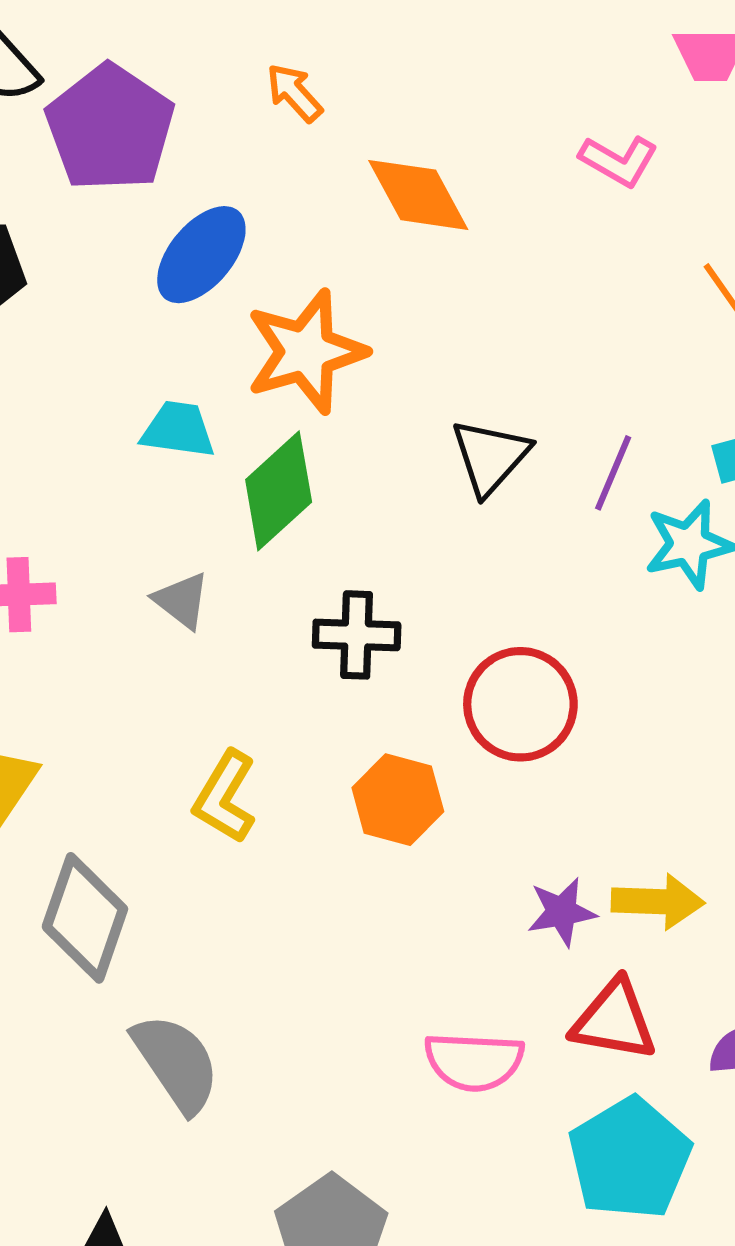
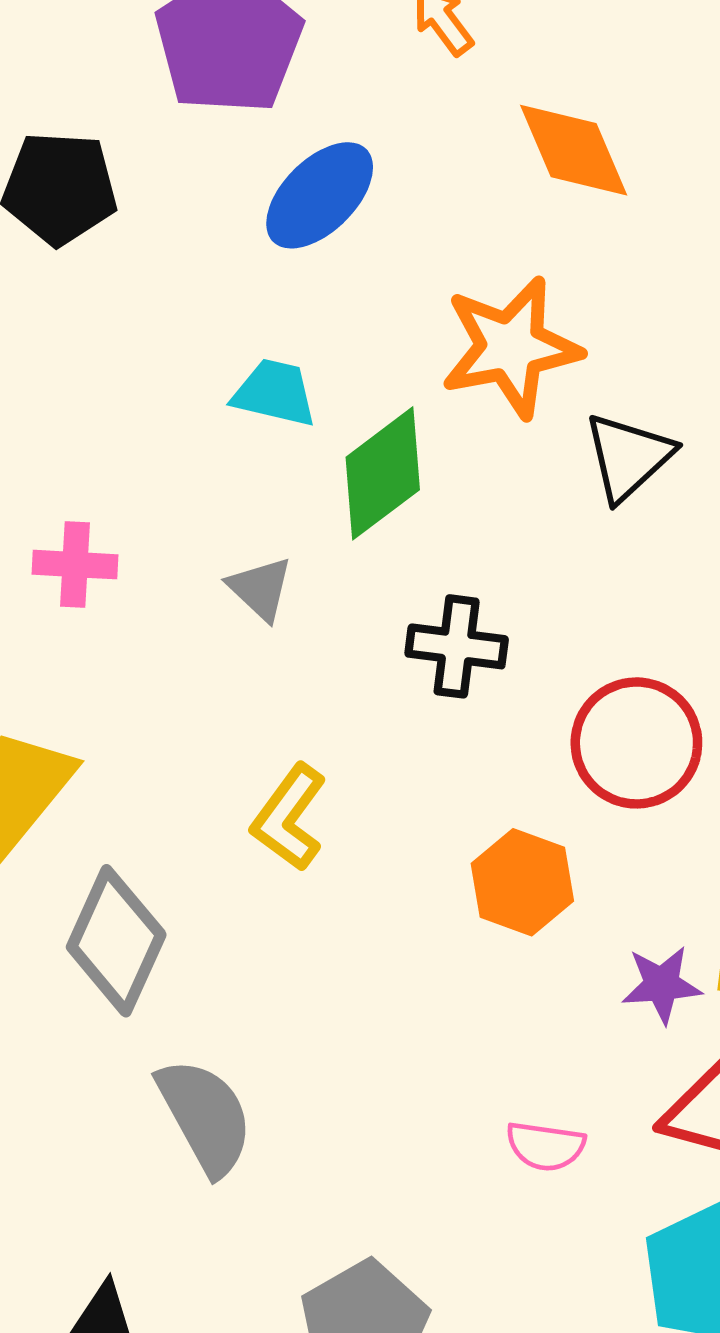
orange star: (306, 352) -> (511, 347), moved
orange hexagon: (398, 800) -> (522, 882), moved
pink semicircle: (474, 1061) -> (546, 1146), size x0.7

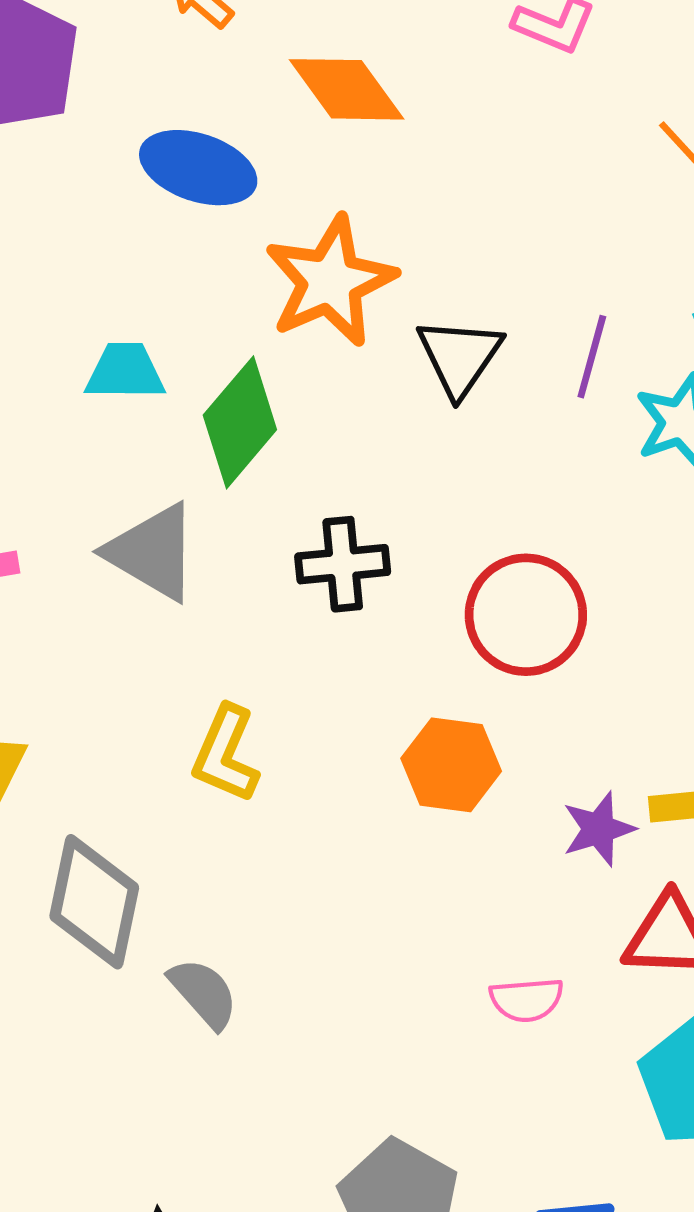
blue ellipse: (320, 195) -> (198, 168), moved, turned 76
gray triangle: (260, 588) -> (152, 552), size x1.6
gray semicircle: (205, 1116) -> (204, 993), moved, size x0.7

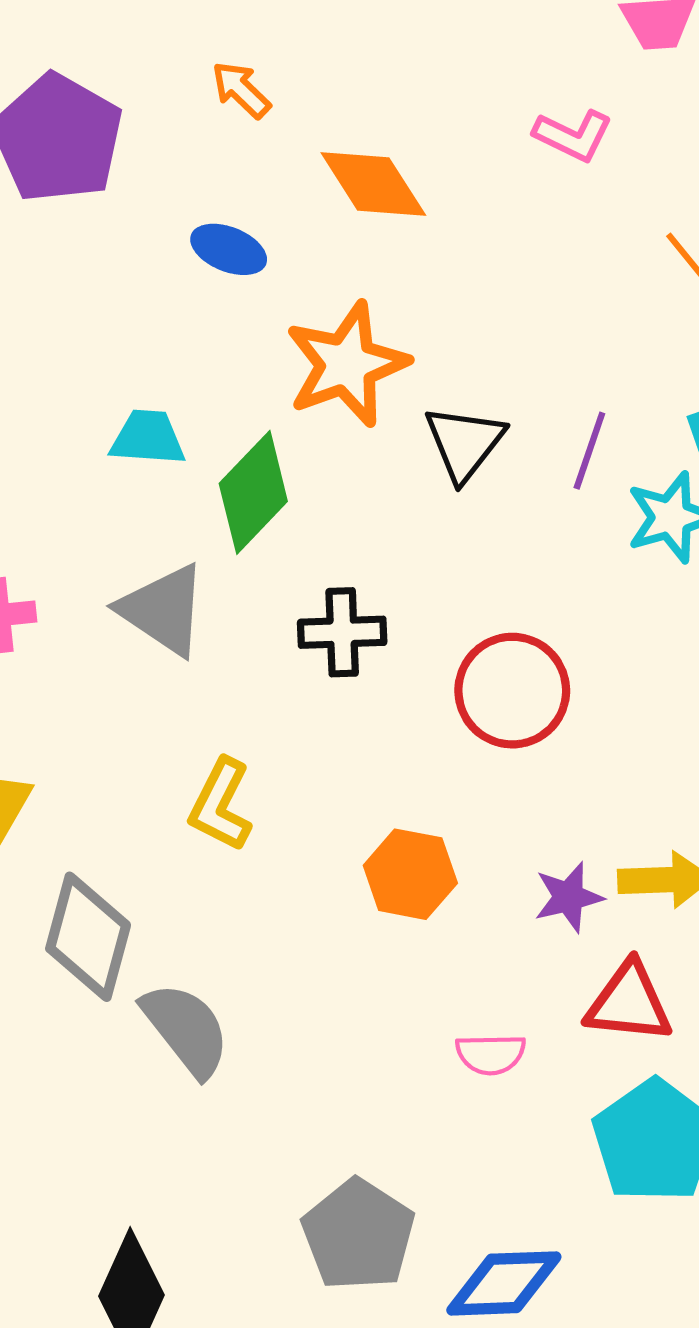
blue ellipse: (198, 168) -> (229, 249), size x0.7
orange hexagon: (451, 765) -> (410, 874), moved
gray semicircle: (204, 993) -> (186, 1029), size x1.4

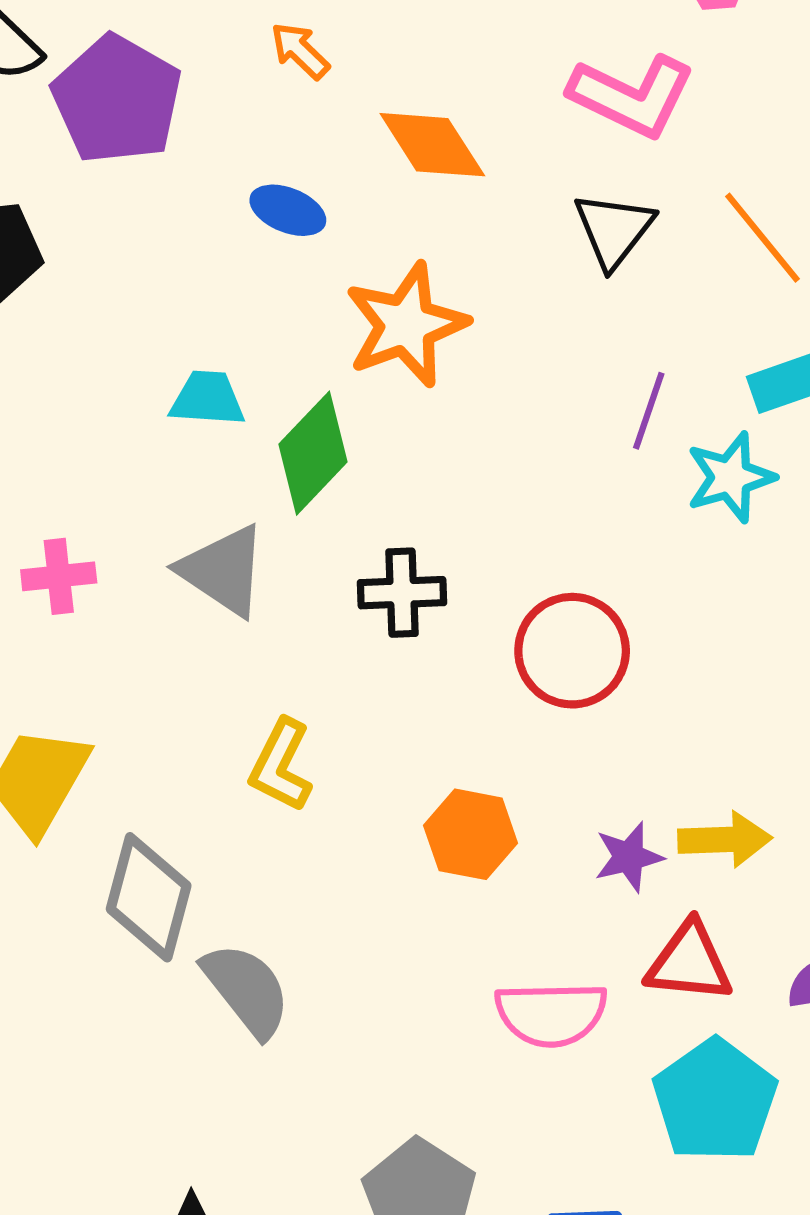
pink L-shape: (573, 136) -> (632, 96), size x1.6
black triangle: (464, 443) -> (614, 230), moved
pink semicircle: (491, 1054) -> (551, 1014), size x1.6

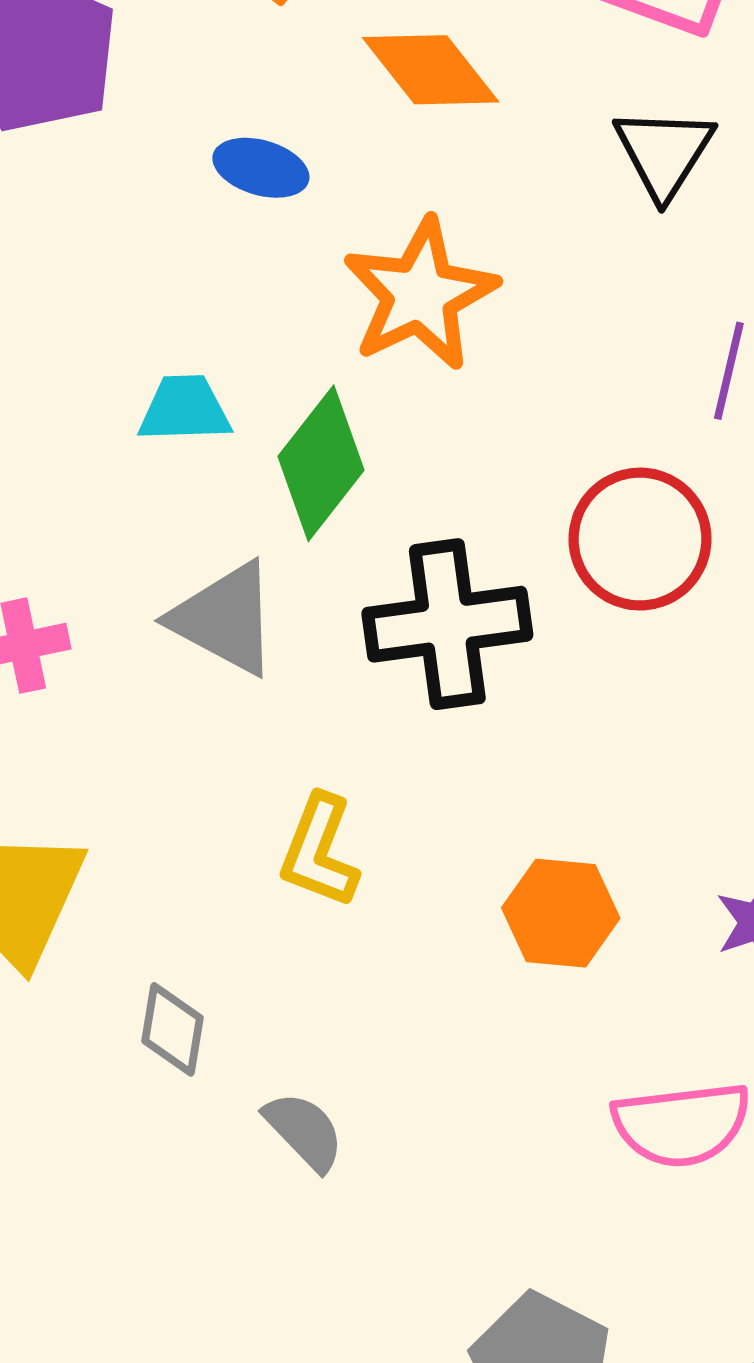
black cross: (402, 593) -> (447, 624), size x1.5
red circle: (572, 651) -> (640, 539), moved
gray diamond: (149, 897) -> (173, 1029), size x0.6
gray semicircle: (247, 990) -> (304, 1131), size x0.7

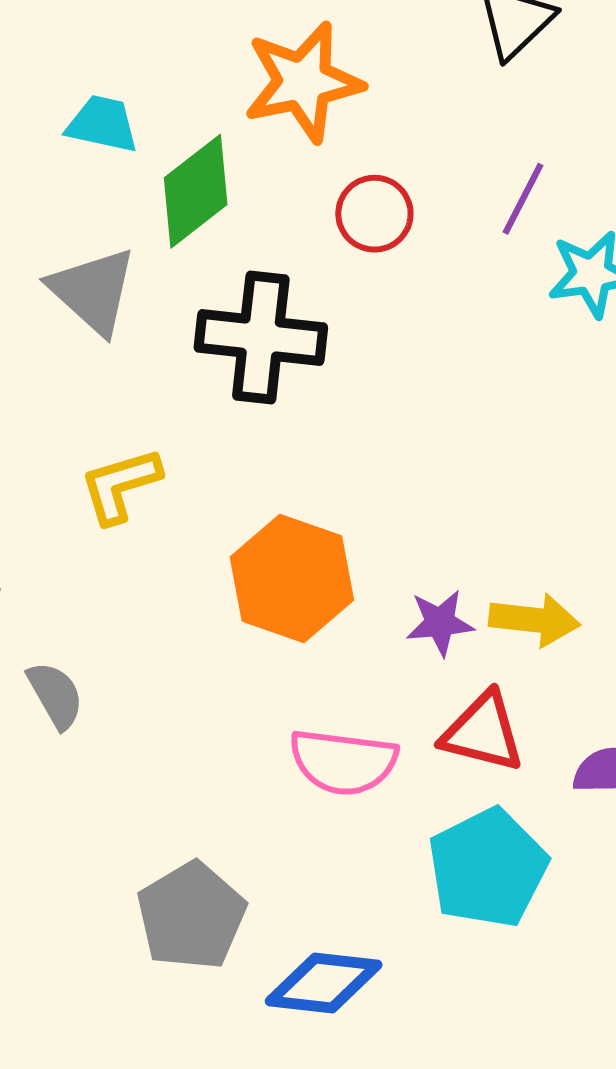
red circle: (640, 539) -> (374, 214), moved, size x0.7
yellow L-shape: (319, 851) -> (120, 485), turned 38
orange hexagon: (561, 913) -> (292, 578), size x1.4

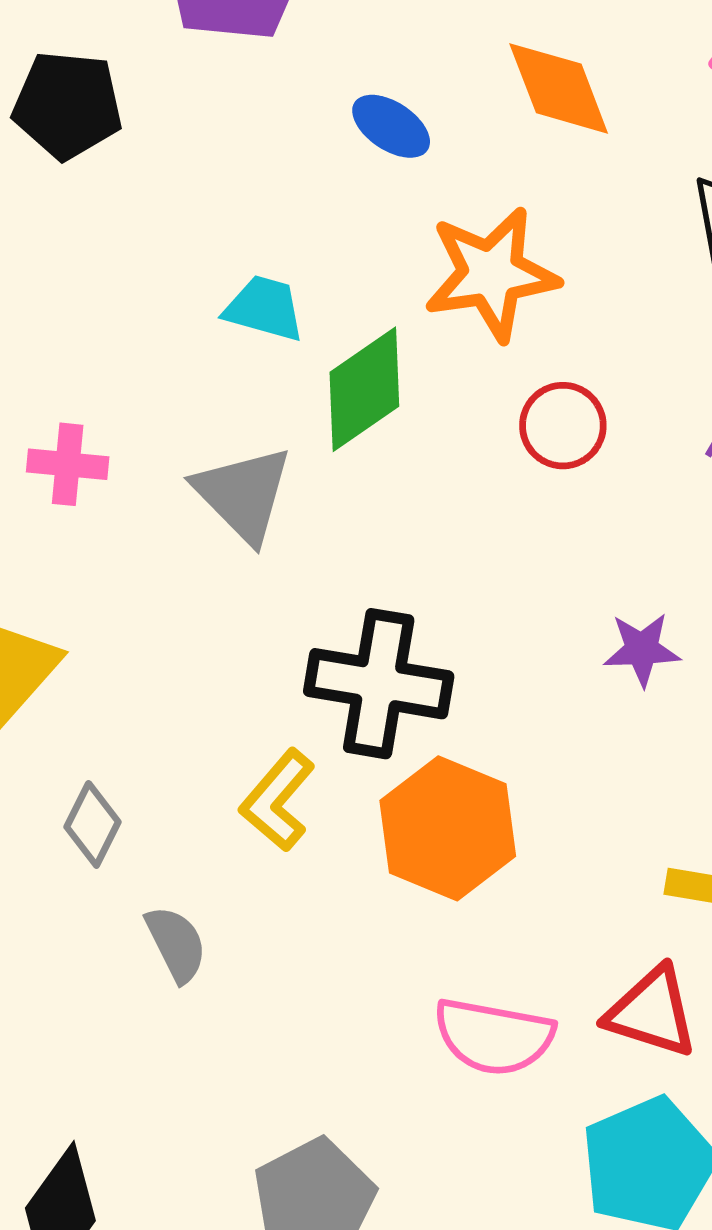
black cross: (261, 337) -> (379, 684), moved
yellow L-shape: (120, 485) -> (278, 800), moved, turned -36
purple star: (440, 623) -> (642, 649), moved

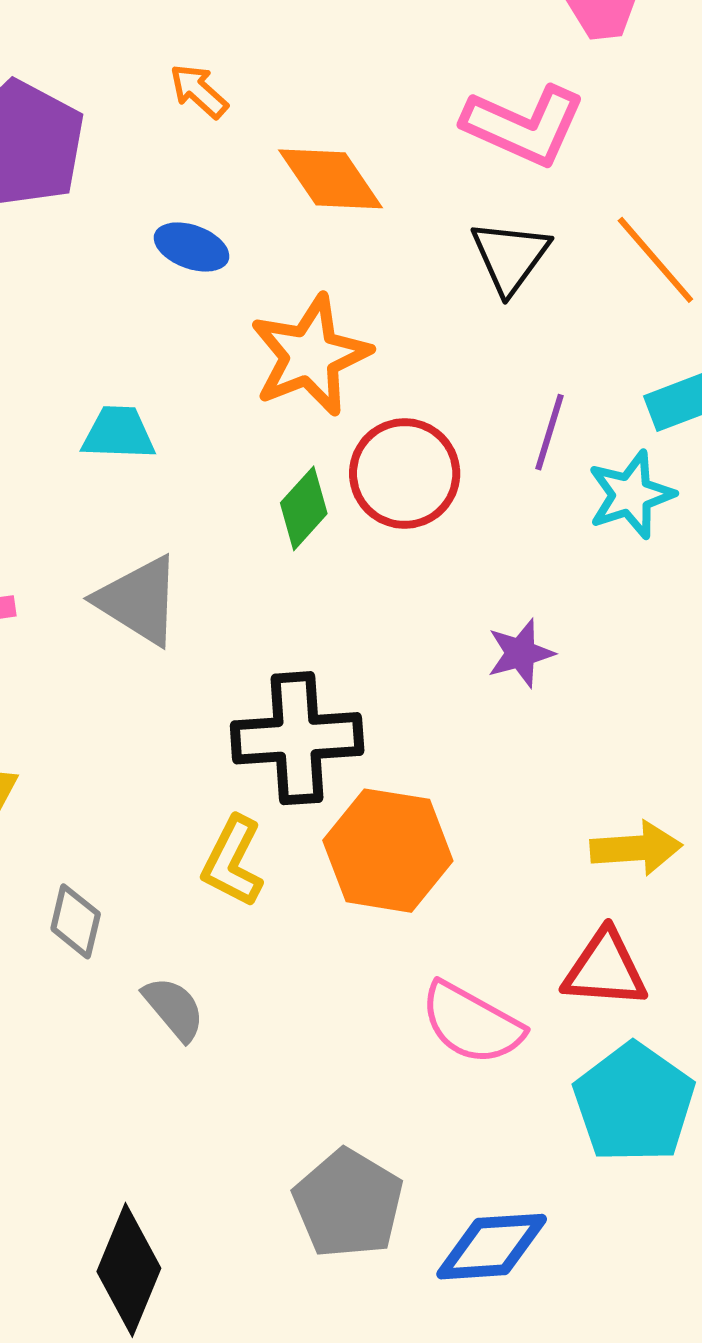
green diamond: (364, 389) -> (304, 508), moved, size x0.7
red circle: (563, 426) -> (405, 473), size x1.4
pink semicircle: (494, 1036) -> (472, 1023), turned 32

